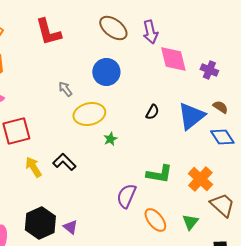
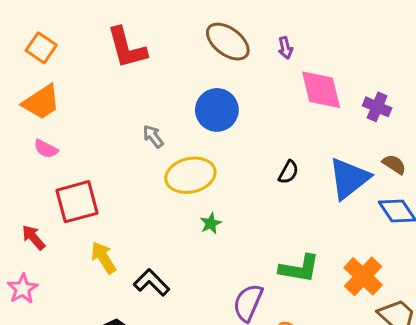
purple arrow: (150, 32) -> (285, 48), size x0.6
green star: (110, 139) -> (211, 223), moved
black L-shape: (64, 162) -> (152, 283), moved

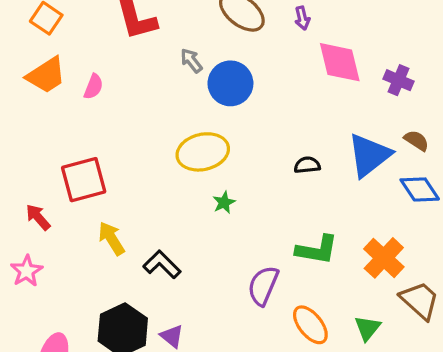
gray arrow: (153, 136) -> (191, 61), moved
pink semicircle: (46, 149) -> (93, 87), moved, turned -95
black semicircle: (288, 172) -> (307, 165), moved, turned -125

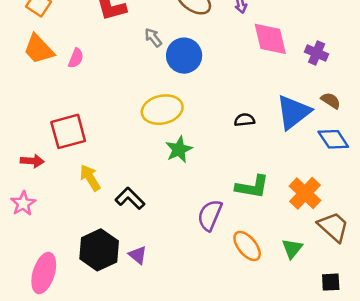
orange trapezoid: (46, 75) -> (39, 49), turned 80
green star: (224, 202) -> (179, 149), size x1.5
red arrow: (38, 217) -> (32, 161), turned 135

